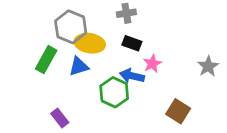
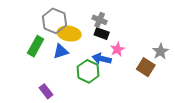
gray cross: (126, 13) -> (100, 20), moved, turned 32
brown square: (178, 111) -> (146, 67), moved

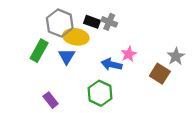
black rectangle: (102, 34) -> (92, 22), moved
blue triangle: (61, 51) -> (67, 56), turned -42
green hexagon: (88, 71) -> (100, 93), moved

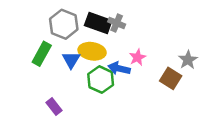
black rectangle: (92, 22) -> (98, 23), size x1.5
yellow ellipse: (76, 37) -> (92, 51), moved
green hexagon: (100, 93) -> (101, 80), moved

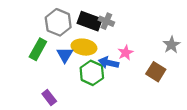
gray star: (188, 60) -> (172, 45), moved

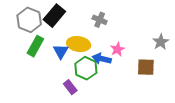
black rectangle: (90, 21) -> (54, 16), moved, turned -70
gray hexagon: (58, 22) -> (29, 20), moved
brown square: (156, 72) -> (146, 67), turned -30
purple rectangle: (49, 98) -> (70, 87), moved

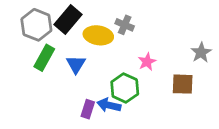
yellow ellipse: (79, 44) -> (98, 35), moved
blue arrow: (102, 59) -> (109, 105), moved
green hexagon: (86, 68) -> (125, 88), moved
purple rectangle: (70, 87) -> (88, 109), turned 56

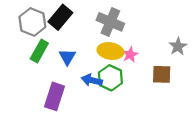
gray cross: (125, 25) -> (110, 22), size x1.6
yellow ellipse: (98, 35) -> (110, 51), moved
blue arrow: (109, 105) -> (92, 80), moved
purple rectangle: (88, 109) -> (55, 96), moved, size x1.6

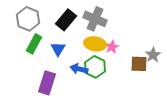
black rectangle: (60, 17) -> (66, 20), moved
gray star: (178, 46) -> (153, 55), moved

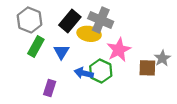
yellow ellipse: (95, 44) -> (89, 34), moved
pink star: (112, 47) -> (119, 50), size x1.6
purple rectangle: (47, 83) -> (50, 88), size x0.7

